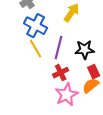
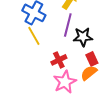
purple line: (59, 48) -> (68, 25), moved

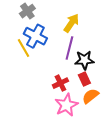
yellow line: (34, 36) -> (23, 48), moved
red rectangle: (92, 59) -> (84, 79), moved

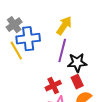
gray cross: (27, 11) -> (14, 25), moved
blue cross: (35, 36) -> (28, 39), turned -35

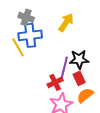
gray cross: (14, 25) -> (26, 17), moved, turned -35
purple line: (62, 51) -> (64, 68), moved

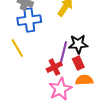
yellow line: (18, 47) -> (17, 48), moved
orange semicircle: (85, 95) -> (84, 80), turned 36

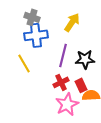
purple line: (63, 53) -> (63, 55), moved
red rectangle: (78, 63) -> (81, 85), moved

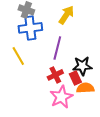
black star: (85, 59) -> (82, 66), moved

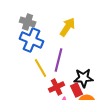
blue cross: (30, 28) -> (32, 40), turned 30
yellow line: (18, 56) -> (41, 68), moved

